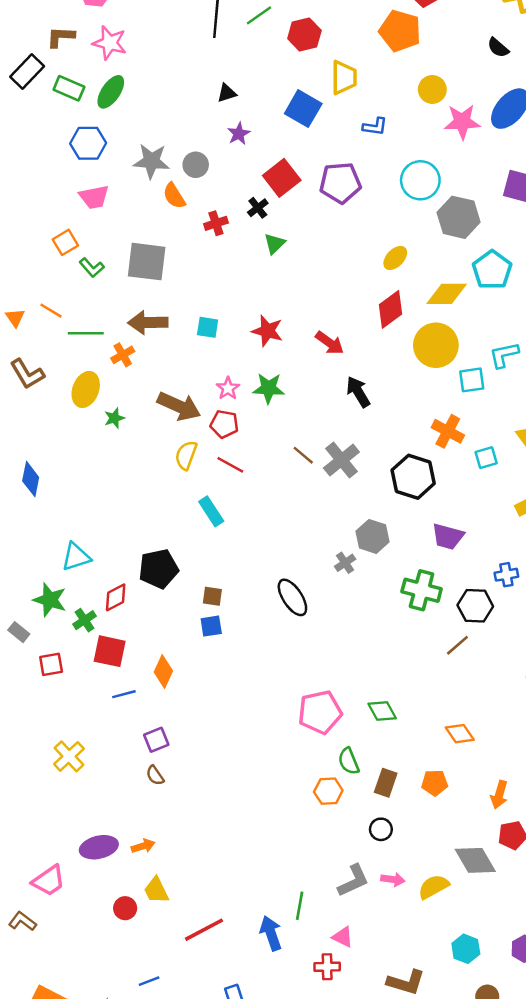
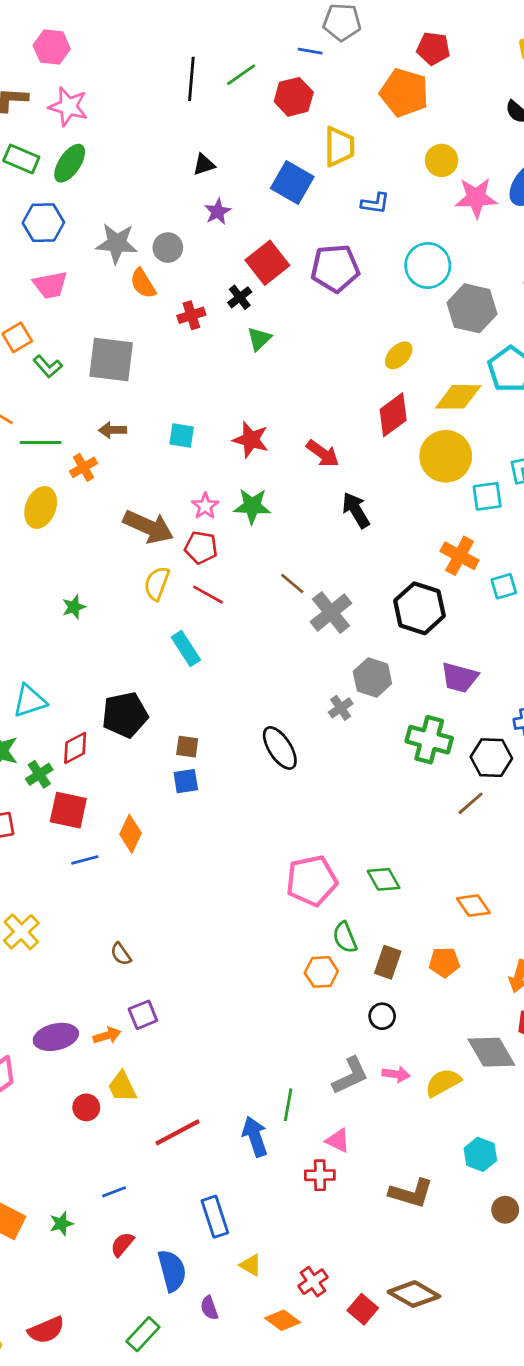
brown arrow: (148, 323) -> (113, 430), size x0.6
green star: (114, 418) -> (74, 607), moved
gray cross: (341, 460) -> (331, 612), moved
purple square: (156, 740) -> (143, 1015), moved

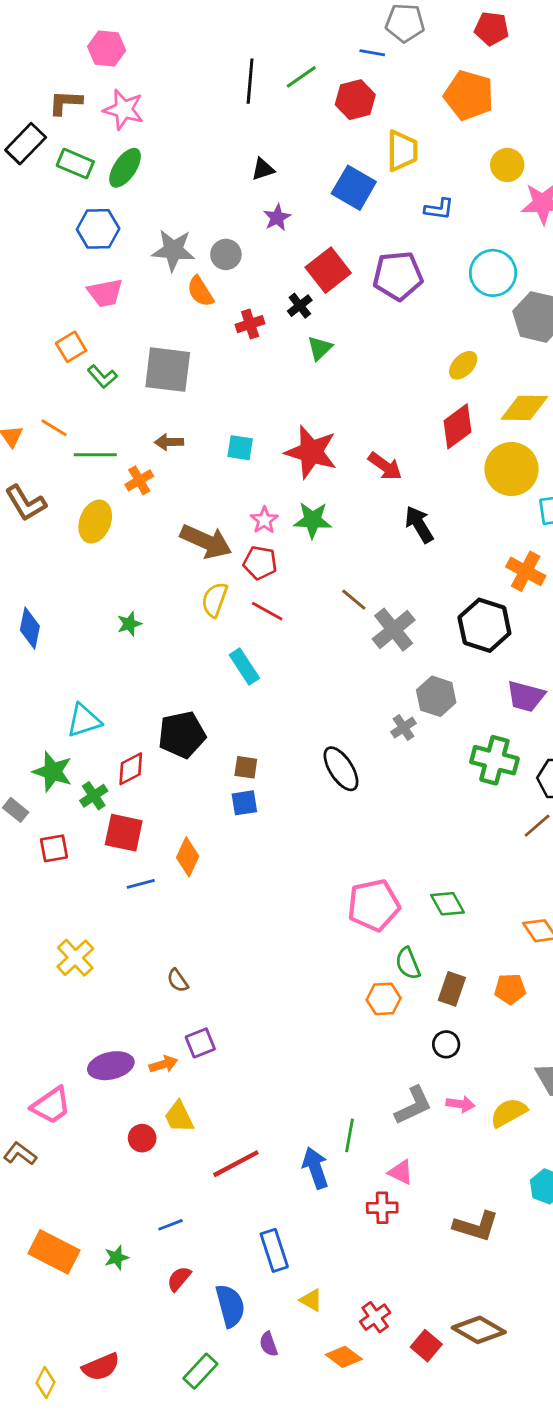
red pentagon: (433, 48) -> (492, 29), moved
red star: (251, 440) -> (311, 452), size x1.4

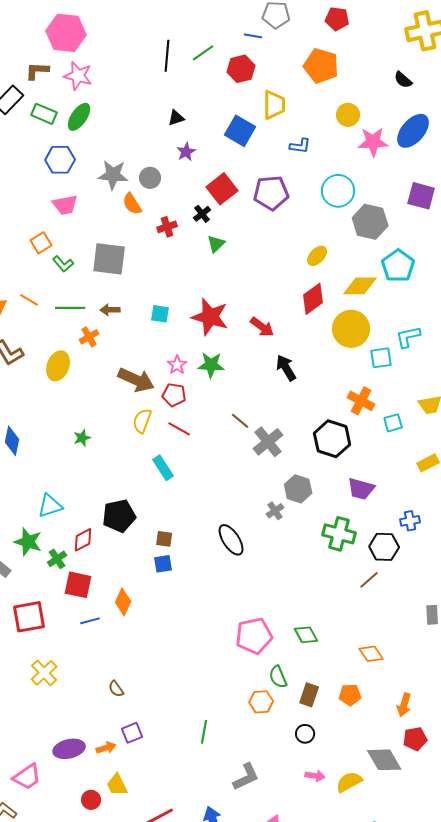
pink hexagon: (107, 48) -> (66, 33), size x1.5
green line: (95, 455) -> (70, 308), moved
red square: (54, 848) -> (29, 617), moved, size x1.6
gray L-shape: (413, 1105) -> (246, 777), moved
green line: (350, 1135) -> (204, 732), moved

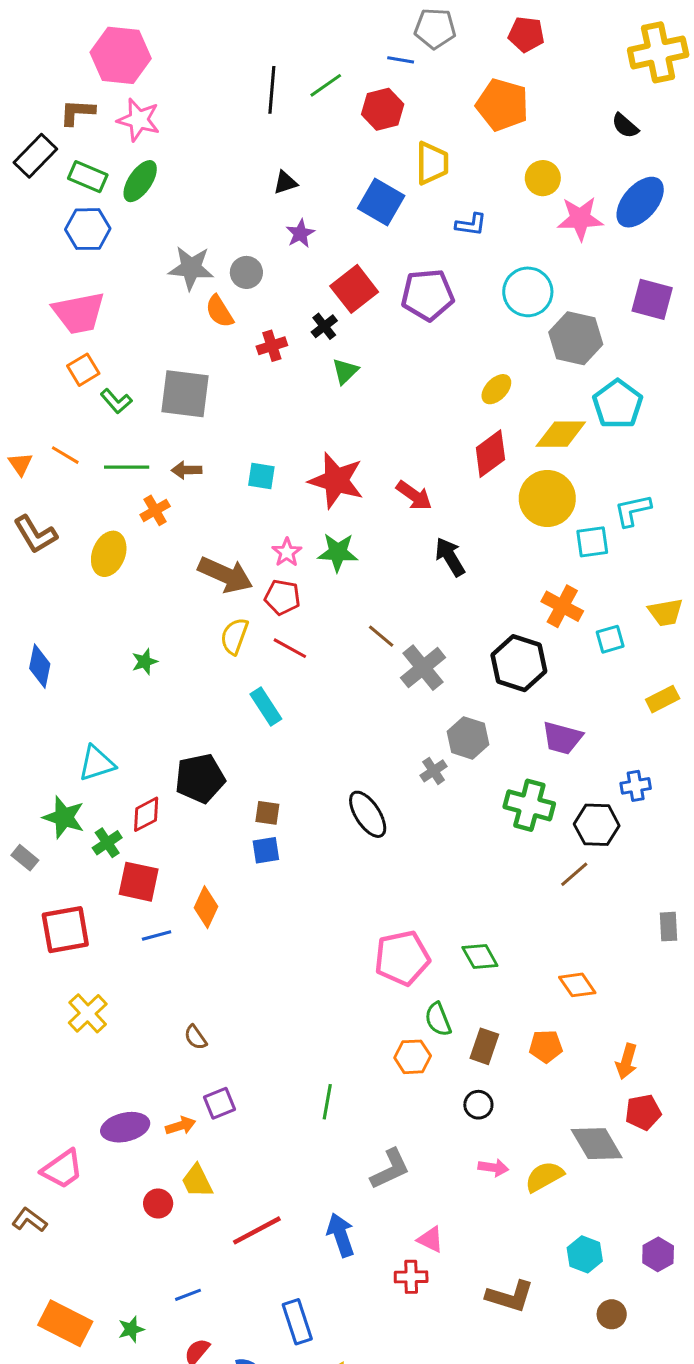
blue hexagon: (60, 160) -> (88, 229), moved
pink trapezoid: (65, 205) -> (79, 313), moved, size x1.4

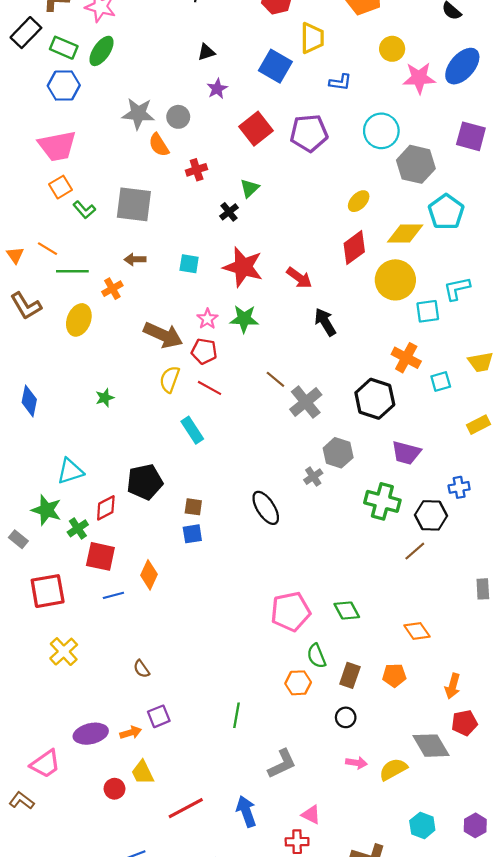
black cross: (324, 326) -> (229, 212), moved
green line: (127, 467) -> (72, 271), moved

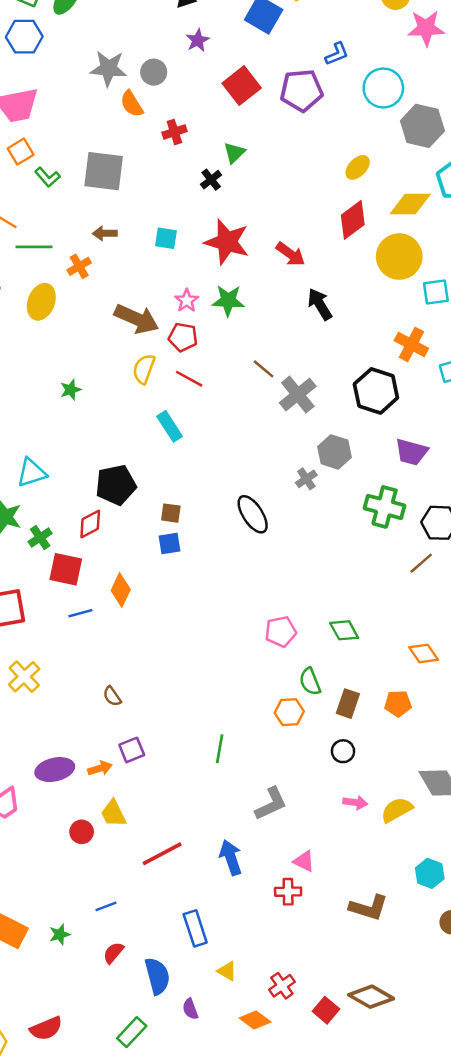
blue L-shape: (340, 82) -> (337, 54), moved, turned -30
red diamond: (106, 508) -> (90, 524), moved
pink pentagon: (291, 612) -> (281, 632), size x0.7

